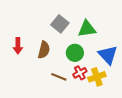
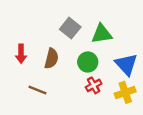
brown line: (59, 77) -> (37, 90), moved
yellow cross: (97, 77) -> (125, 92), moved

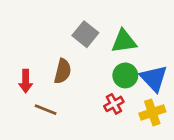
red arrow: (21, 54) -> (26, 81), moved
green circle: (88, 62) -> (125, 75), moved

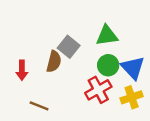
gray square: (85, 34) -> (69, 47), moved
red cross: (114, 104) -> (98, 90), size x1.5
brown line: (46, 110) -> (39, 106), moved

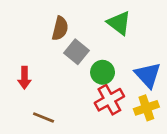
green triangle: (107, 36) -> (119, 23), moved, turned 45
brown semicircle: (54, 62) -> (60, 28), moved
green circle: (108, 65) -> (103, 72), moved

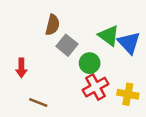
green triangle: (119, 23) -> (109, 36), moved
blue triangle: (148, 75) -> (129, 43), moved
yellow cross: (146, 108) -> (128, 94), turned 30

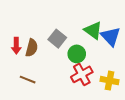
brown semicircle: (53, 25) -> (32, 48), moved
red arrow: (21, 68) -> (16, 46), moved
brown line: (38, 103) -> (28, 80), moved

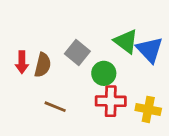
red cross: (82, 74) -> (111, 101), turned 30
brown line: (28, 80) -> (55, 107), moved

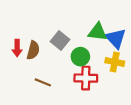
green triangle: (126, 41) -> (98, 32), turned -30
yellow cross: (148, 109) -> (115, 62), moved

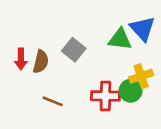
blue triangle: (116, 38) -> (142, 29), moved
green circle: (80, 57) -> (131, 91), moved
yellow cross: (115, 62) -> (141, 76), turned -30

